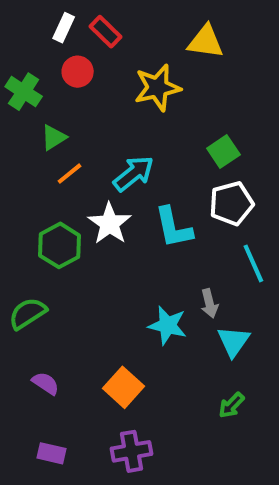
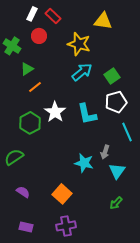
yellow star: (157, 88) -> (79, 44), turned 30
cyan arrow: (134, 174) -> (82, 72), moved
gray arrow: (209, 303) -> (105, 152), turned 32

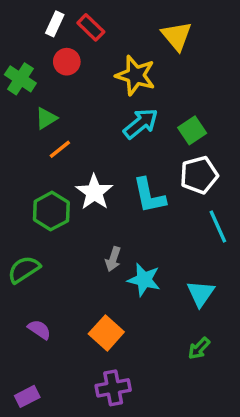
yellow triangle: (103, 21) -> (177, 36), turned 42
gray arrow: (105, 152) -> (113, 259), moved
purple rectangle: (26, 227) -> (27, 396), moved, turned -40

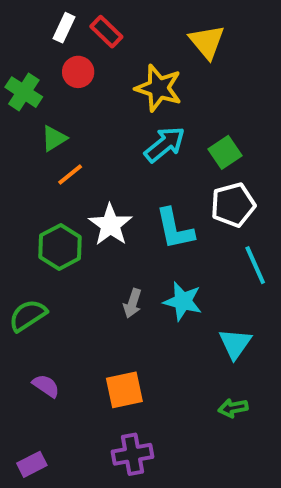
cyan star: (144, 280) -> (183, 301), moved
orange square: (106, 333) -> (124, 390), turned 36
green arrow: (199, 348) -> (233, 408), turned 35

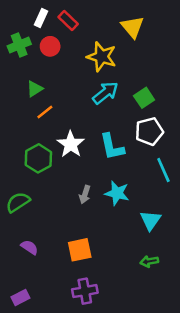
green cross: (24, 92) -> (19, 45), moved, turned 35

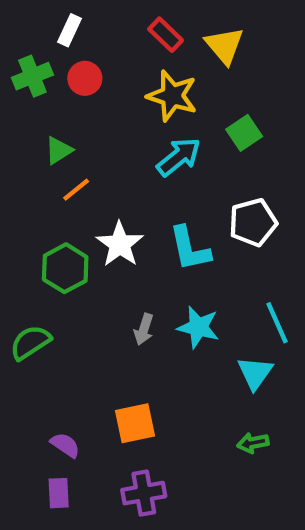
red rectangle: (68, 21) -> (166, 35), moved
green square: (144, 98) -> (244, 133), moved
cyan line: (163, 170) -> (277, 323), moved
purple semicircle: (29, 247) -> (65, 445), moved
purple rectangle: (20, 298) -> (59, 493), moved, turned -66

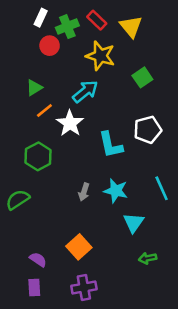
green cross: (32, 76) -> (67, 27), moved
cyan arrow: (179, 157) -> (85, 91), moved
white star: (120, 244) -> (70, 123), moved
cyan triangle: (255, 373) -> (134, 223), moved
orange square: (135, 423) -> (79, 247), turned -30

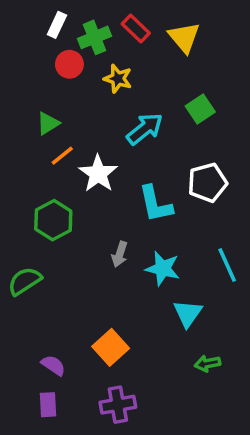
yellow star: (100, 56) -> (118, 79), moved, size x0.7
cyan arrow: (85, 91) -> (145, 129), moved
gray arrow: (84, 192) -> (120, 254), moved

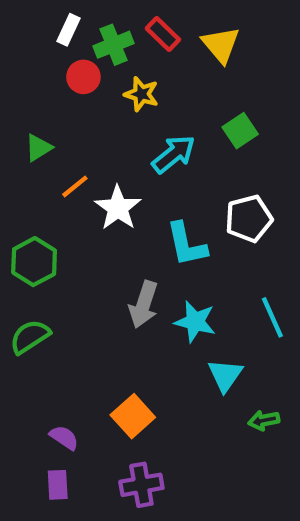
green triangle: (48, 123) -> (38, 148), moved
green hexagon: (53, 220) -> (34, 262), moved
gray arrow: (120, 254) -> (144, 304), size x1.5
green arrow: (207, 363) -> (264, 420), moved

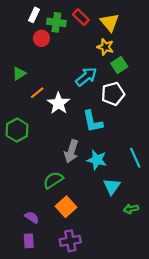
green cross: (114, 45) -> (56, 22), turned 30
yellow star: (141, 94) -> (105, 47), moved
white pentagon: (249, 219) -> (113, 94), moved
green semicircle: (30, 337) -> (53, 180), moved

